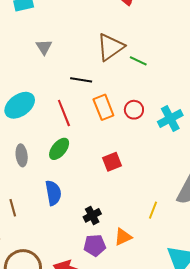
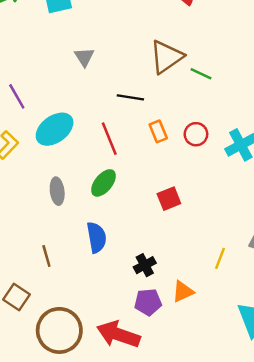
orange rectangle: (103, 107) -> (158, 131), size x0.7

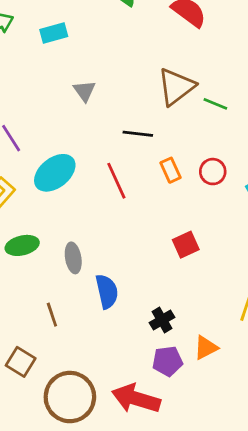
green ellipse: (103, 183) -> (22, 245), moved, turned 40
gray ellipse: (57, 191) -> (73, 258), moved

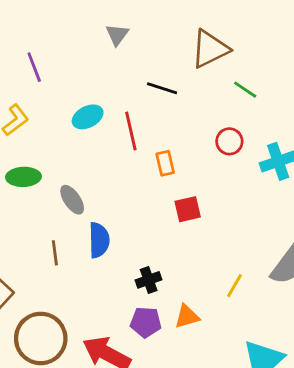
green line: (215, 104) -> (245, 90), moved
orange rectangle: (171, 170) -> (165, 163), moved
cyan ellipse: (55, 173) -> (88, 117), moved, size x0.7
gray ellipse: (73, 258) -> (72, 200), turned -36
brown line: (52, 315) -> (55, 253), moved

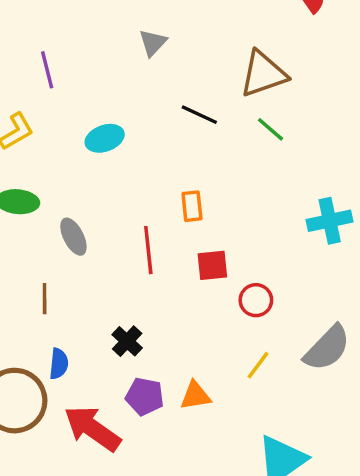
green line: (245, 90) -> (270, 129), moved
red line: (131, 131) -> (148, 250), moved
red circle: (229, 141) -> (256, 300), moved
blue semicircle: (99, 240) -> (59, 364), moved, size x0.7
black cross: (149, 280) -> (127, 341), moved, turned -35

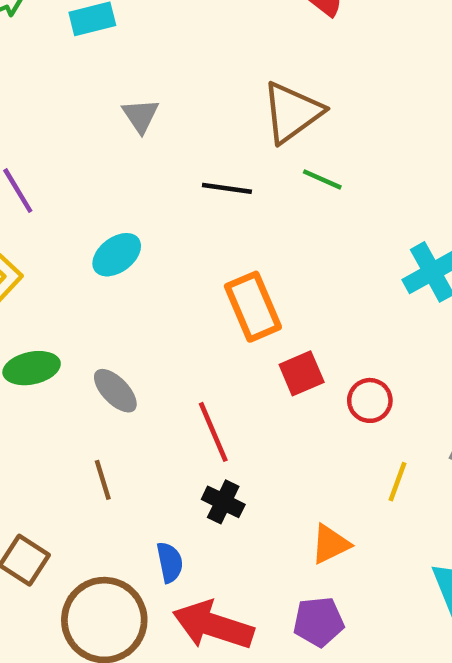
orange rectangle: (192, 206) -> (253, 307), size x1.6
red line: (148, 250) -> (213, 432), moved
blue semicircle: (59, 364) -> (170, 562), moved
purple pentagon: (145, 396) -> (319, 622), moved

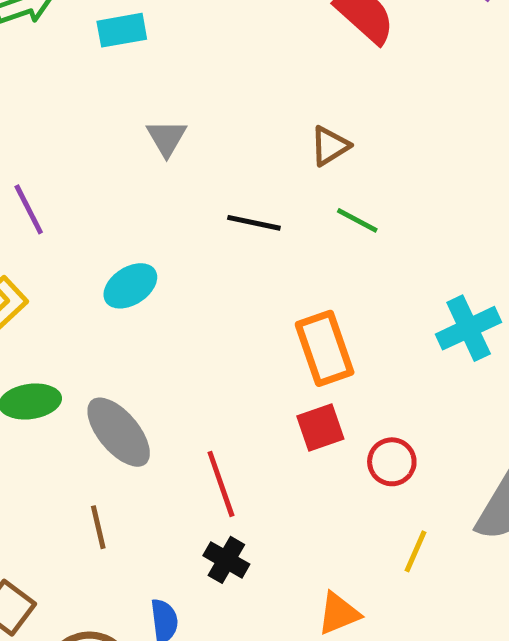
brown triangle: (292, 112) -> (330, 146), size x0.6
orange rectangle: (253, 307) -> (325, 348), moved
gray ellipse: (115, 391) -> (119, 432), size x1.4

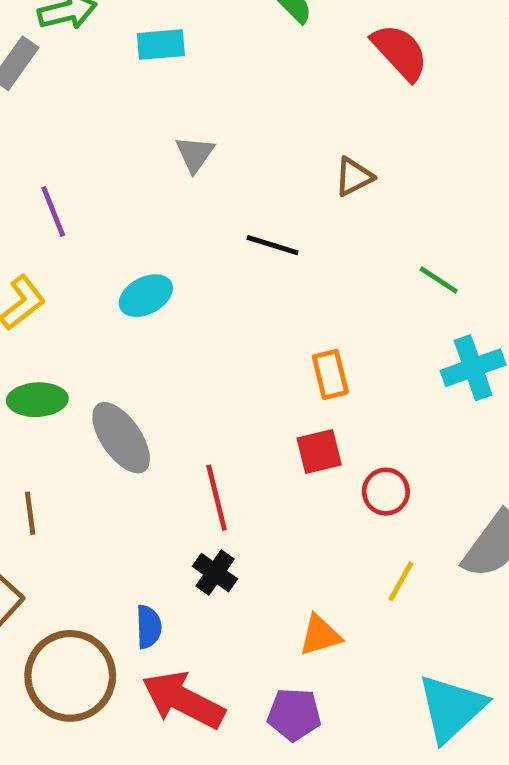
green line: (357, 220) -> (439, 280), moved
orange rectangle: (325, 348) -> (330, 374), size x0.7
brown line: (98, 527) -> (30, 513), moved

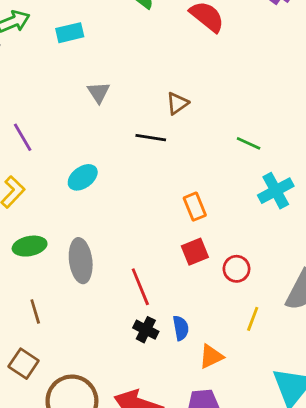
brown triangle: (354, 177) -> (177, 103), moved
gray ellipse: (121, 438) -> (81, 261), turned 36
blue semicircle: (149, 627) -> (181, 328), moved

